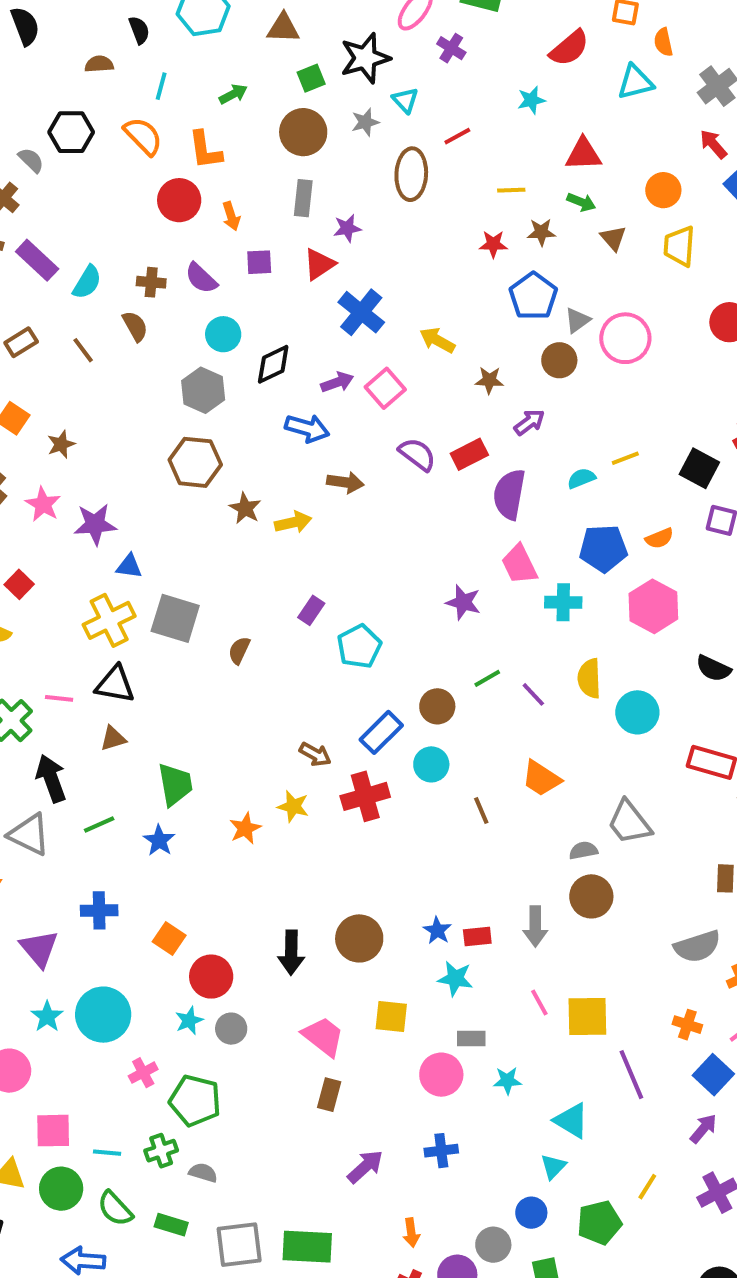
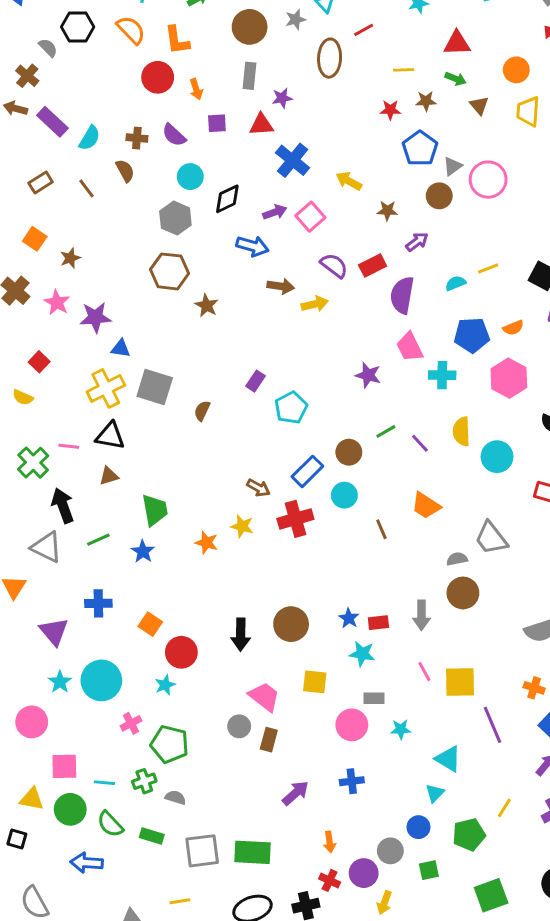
red triangle: (319, 264) -> (261, 125), turned 30
yellow arrow: (293, 522) -> (315, 304), moved
orange star: (245, 828) -> (207, 543), turned -30
gray circle: (231, 1029) -> (239, 726), moved

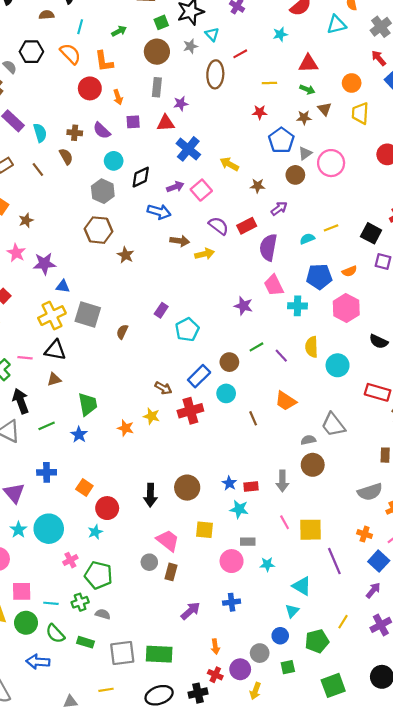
brown star: (426, 101) -> (304, 118), moved
cyan semicircle: (89, 138) -> (40, 133), turned -48

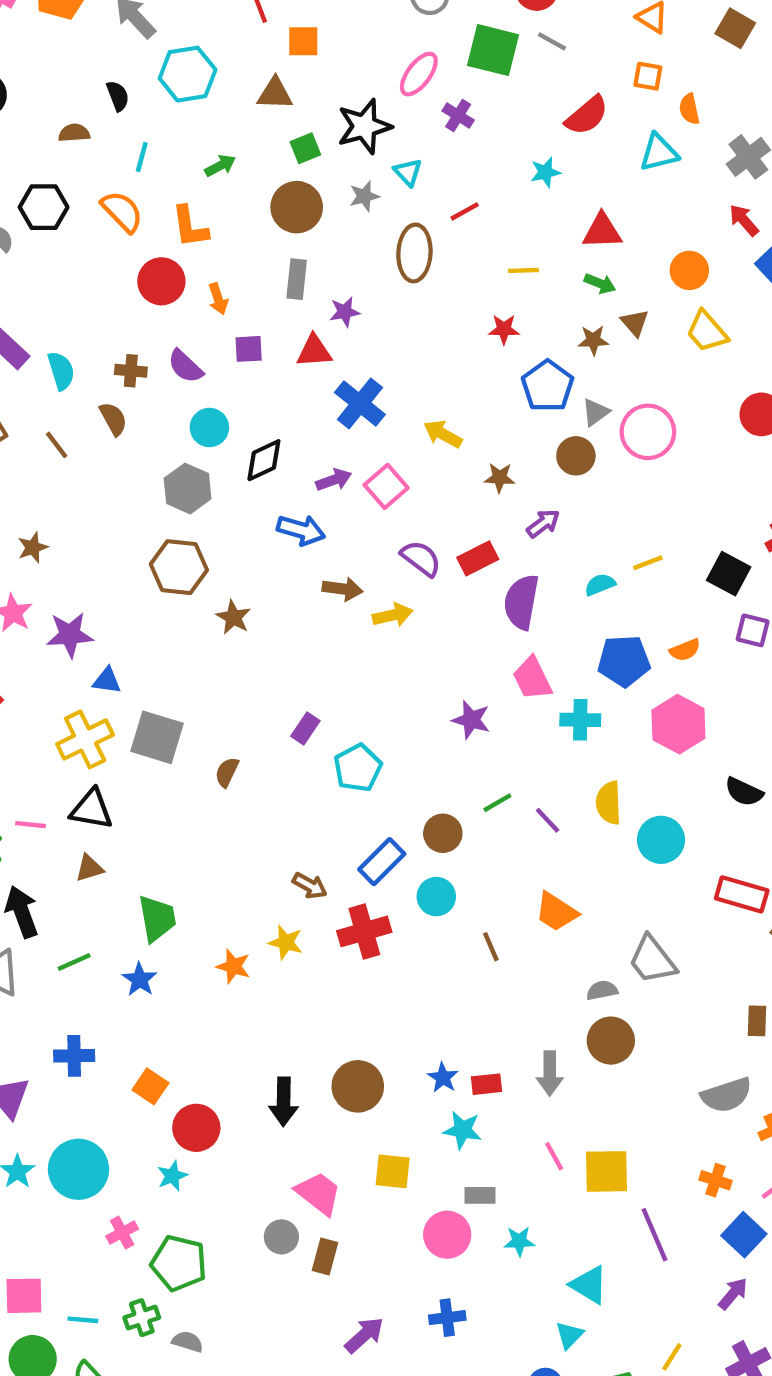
yellow trapezoid: (360, 113) -> (707, 331), turned -45

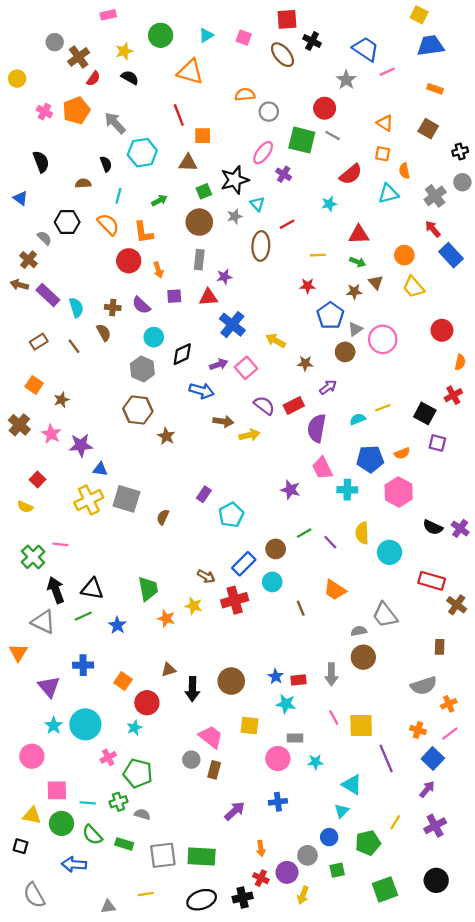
black triangle: (92, 809) -> (92, 589), moved
brown triangle: (89, 868) -> (169, 670), moved
green trapezoid: (157, 918) -> (148, 589), moved

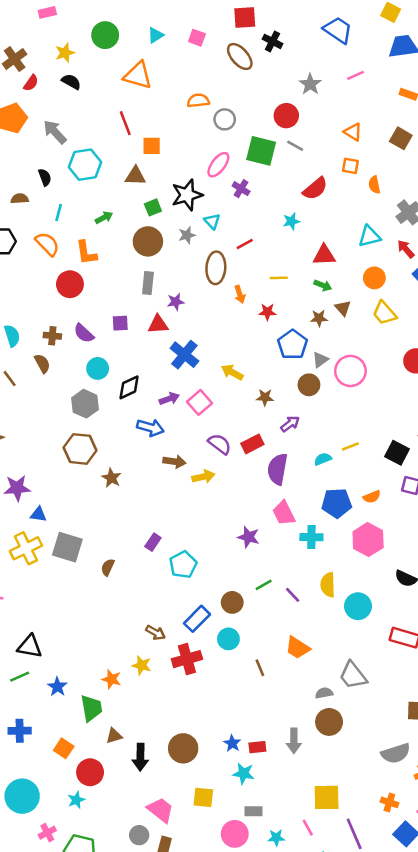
blue trapezoid: (366, 49) -> (338, 30), moved
cyan triangle: (388, 194) -> (369, 236), moved
orange arrow: (158, 270) -> (240, 294), moved
green trapezoid: (148, 589) -> (91, 708), moved
pink line: (334, 718) -> (308, 828), moved

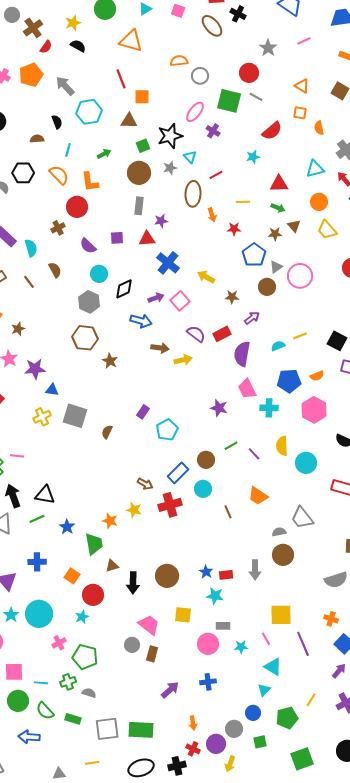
brown cross: (52, 336) -> (58, 228), moved, turned -32
yellow cross: (26, 548) -> (42, 417), size x0.7

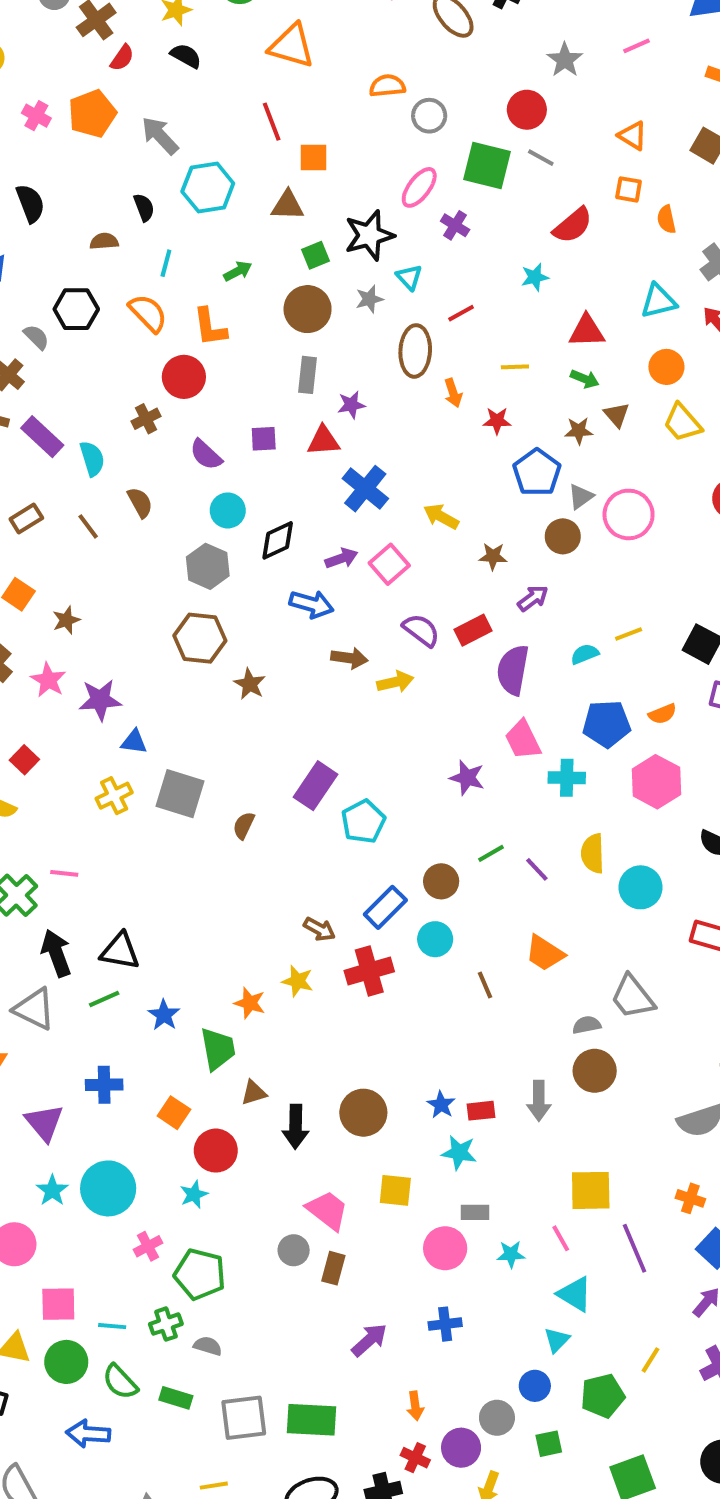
purple rectangle: (143, 412) -> (315, 786), size x1.6

